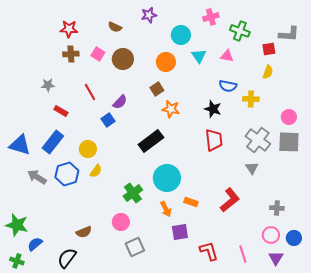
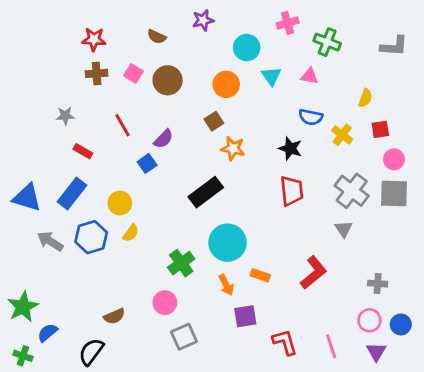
red square: (269, 49) -> (380, 129), moved
yellow cross: (251, 99) -> (342, 135), turned 35
green star: (17, 225) -> (23, 307), turned 30

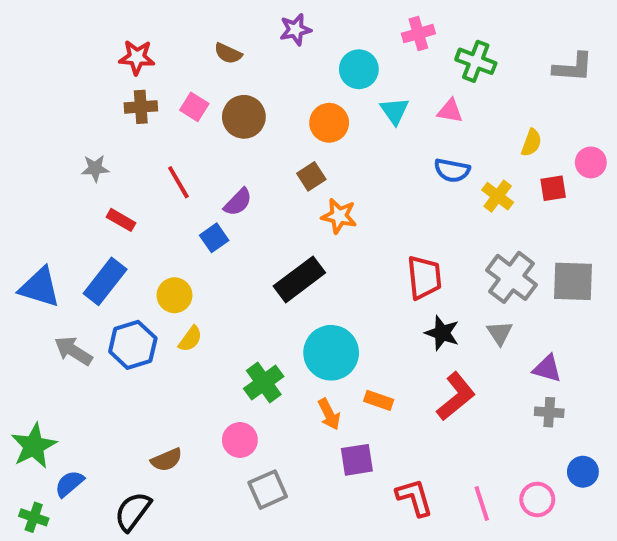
black star: (290, 148) -> (442, 333), moved
pink circle: (394, 159) -> (591, 162), moved
pink circle: (369, 320) -> (537, 499), moved
purple triangle: (376, 352) -> (547, 369), moved, turned -45

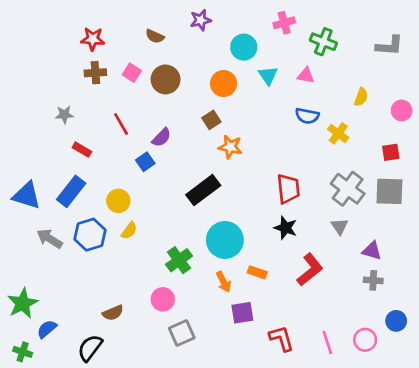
red square: (553, 188) -> (391, 152), moved
black star: (442, 333) -> (286, 228), moved

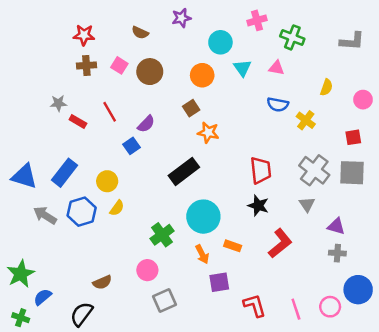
red rectangle: (82, 150) -> (78, 122), moved
blue circle: (396, 321) -> (358, 290), size x1.5

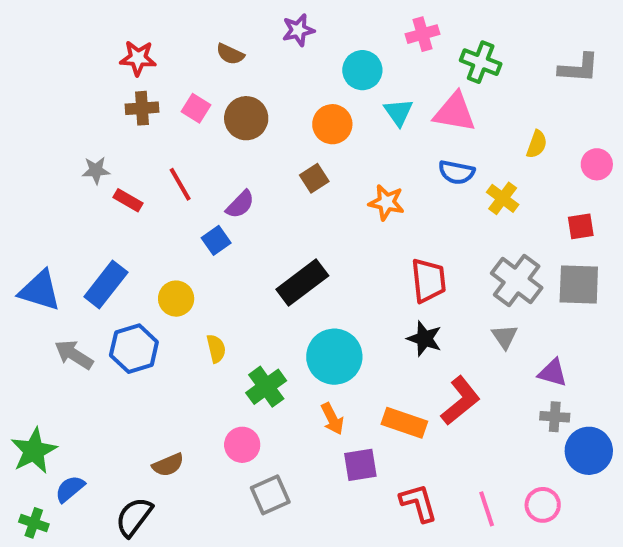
pink triangle: (276, 68) -> (455, 112), size x1.6
orange star: (208, 132) -> (386, 202), moved
yellow semicircle: (117, 208) -> (216, 349), moved, turned -49
orange rectangle: (233, 246) -> (404, 423), moved, size x1.5
blue circle: (358, 290) -> (589, 451), moved

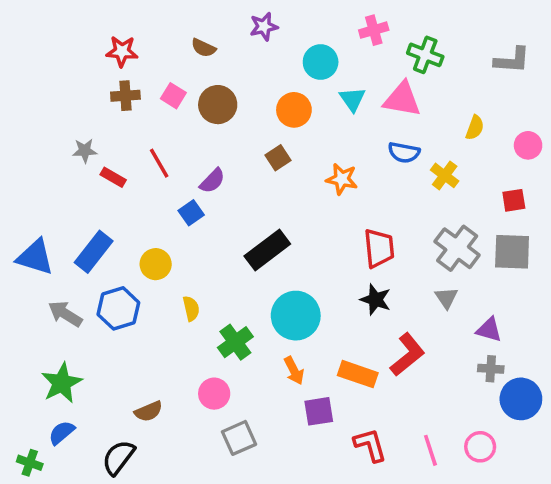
green star: (34, 451) -> (62, 383), moved

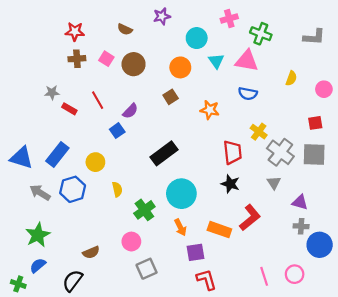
yellow cross: (445, 175) -> (259, 132), moved
red L-shape: (370, 445) -> (206, 280), moved

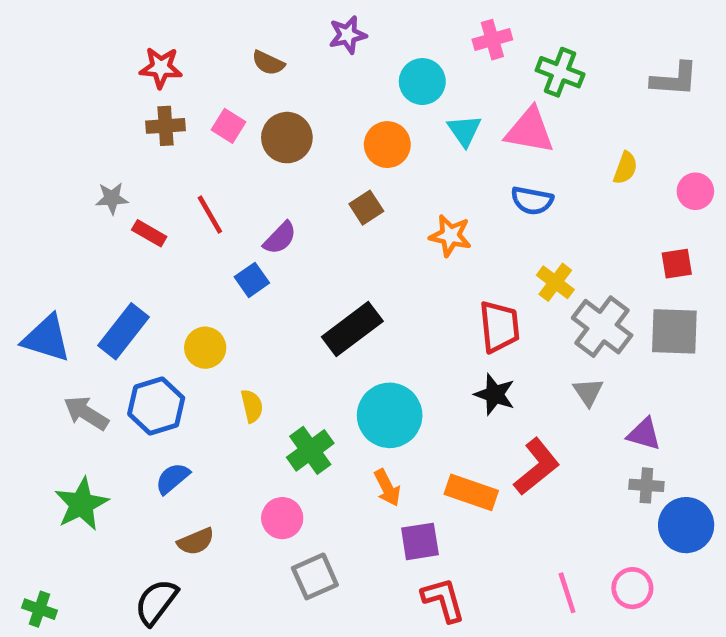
blue semicircle: (38, 265) -> (173, 478), moved

